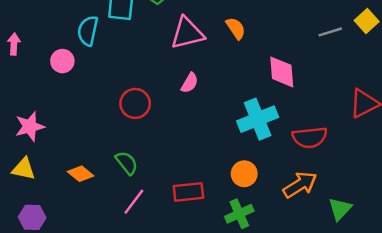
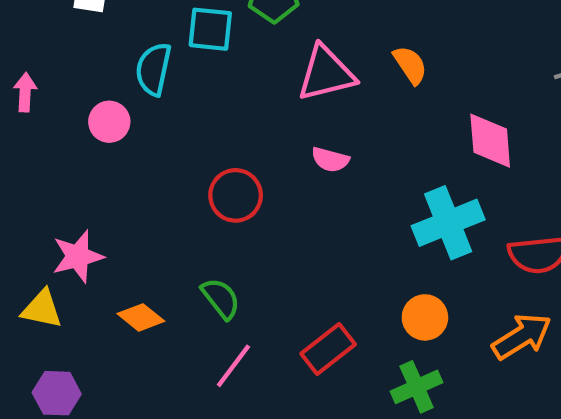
pink semicircle: (190, 83) -> (330, 160), turned 75
pink star: (30, 126) -> (78, 256), moved
red rectangle: (188, 192) -> (328, 349), turned -32

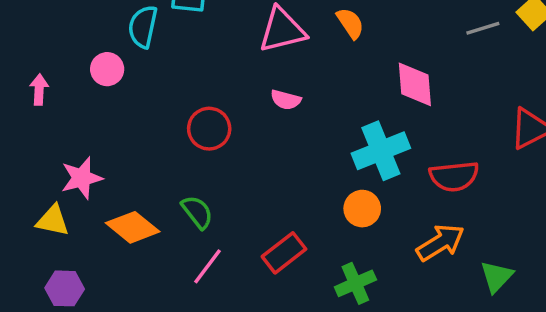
pink arrow: (25, 92) -> (39, 90), moved
orange diamond: (141, 317) -> (133, 227), size x1.4
orange circle: (425, 317) -> (362, 209), moved

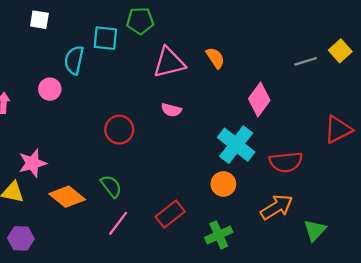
pink diamond: (415, 84) -> (259, 100), turned 40
cyan cross: (381, 151) -> (236, 145), turned -30

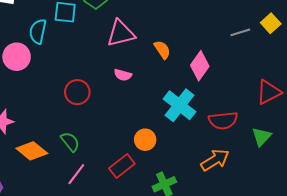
orange semicircle: (215, 58) -> (162, 50), moved
pink circle: (50, 89) -> (17, 57), size x1.4
orange circle: (223, 184) -> (145, 140), moved
green triangle: (315, 230) -> (262, 137), moved

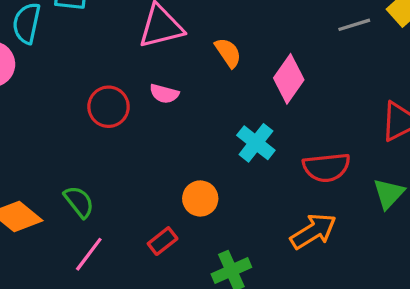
red circle: (77, 92) -> (108, 107), moved
cyan cross: (180, 105) -> (256, 143), size x0.7
red rectangle: (122, 166) -> (163, 241), size x0.7

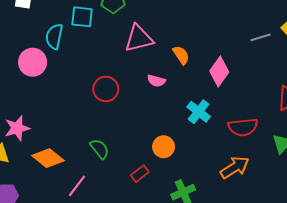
pink semicircle: (164, 94) -> (156, 81), moved
green semicircle: (79, 202) -> (100, 149), moved
pink line: (89, 254) -> (77, 186), moved

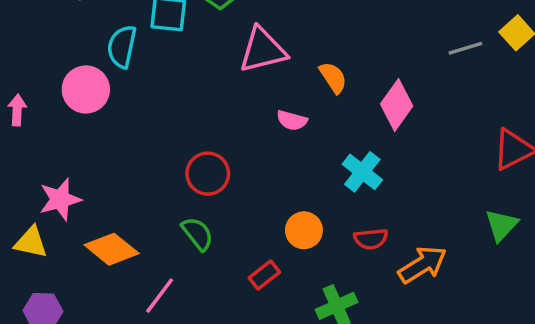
red circle: (106, 89) -> (208, 174), moved
red semicircle: (243, 127) -> (371, 239), moved, size x0.7

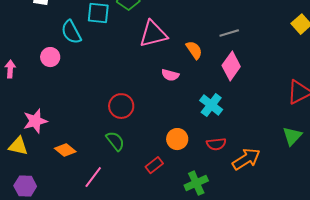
cyan semicircle: (122, 47) -> (71, 32), turned -40
gray line: (465, 48) -> (229, 33), moved
pink circle: (86, 89) -> (50, 57), size x0.7
orange diamond: (112, 249) -> (65, 150), size x0.7

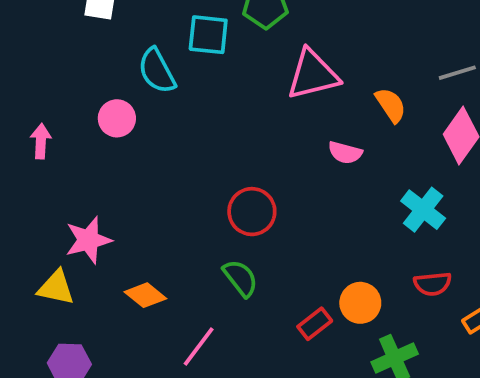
orange circle: (177, 139) -> (360, 303), moved

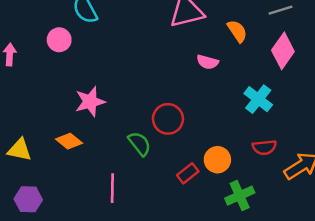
red circle: (252, 212) -> (168, 119), moved
pink star: (88, 240) -> (90, 102), moved
orange diamond: (145, 295) -> (69, 141), moved
pink line: (199, 347) -> (112, 188), turned -36

